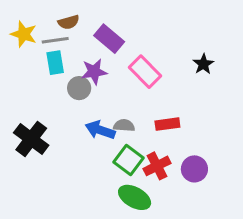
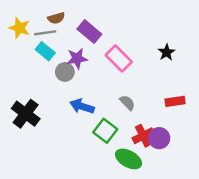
cyan rectangle: (55, 63) -> (45, 51), turned -42
red rectangle: (167, 124) -> (175, 101), moved
gray semicircle: (124, 126) -> (127, 103), moved, turned 42
red cross: (157, 166) -> (143, 136), moved
green ellipse: (135, 197) -> (129, 159), moved

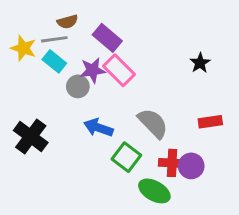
yellow star: (20, 28) -> (23, 48), moved
pink rectangle: (119, 59) -> (119, 70), moved
gray semicircle: (127, 103) -> (153, 123), size x1.6
red cross: (143, 136) -> (172, 163), turned 30

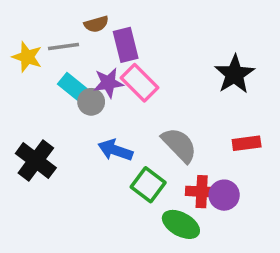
brown semicircle: (68, 22) -> (96, 24), moved
purple rectangle: (107, 38) -> (126, 45), turned 36
cyan rectangle: (54, 61) -> (72, 86), moved
black star: (200, 63) -> (234, 74), size x1.6

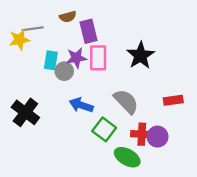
gray line: (63, 47) -> (33, 29), moved
yellow star: (27, 57) -> (19, 40), turned -30
black star: (234, 74) -> (141, 55), moved
pink rectangle: (139, 83) -> (98, 58), turned 45
cyan rectangle: (72, 86) -> (51, 60), turned 60

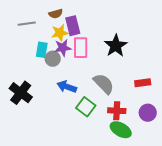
yellow star: (19, 40) -> (60, 33), moved
purple circle: (158, 137) -> (148, 113), moved
green ellipse: (127, 157) -> (121, 130), moved

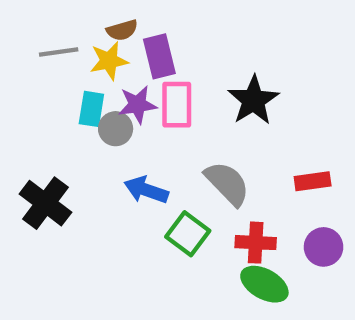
yellow star: (60, 33) -> (109, 61), moved

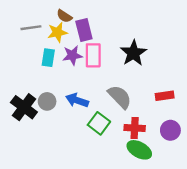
brown semicircle: (122, 30) -> (64, 16), turned 49
gray circle: (116, 129) -> (47, 101), moved

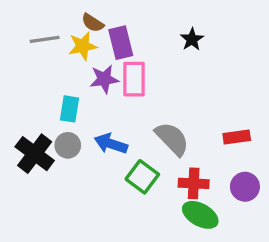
black star: (134, 53) -> (192, 39), moved, size x0.6
cyan rectangle: (48, 58) -> (69, 109), moved

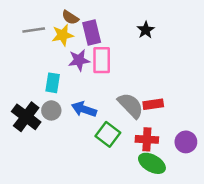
red rectangle: (237, 137) -> (153, 104), moved

